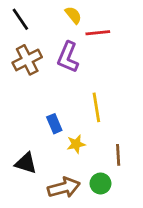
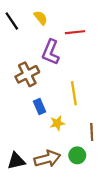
yellow semicircle: (73, 15) -> (41, 18), moved
brown cross: (27, 60) -> (27, 74), moved
black triangle: (26, 163) -> (16, 161), moved, turned -30

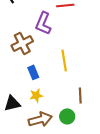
yellow star: (57, 123) -> (36, 95), moved
black triangle: (16, 161) -> (12, 103), moved

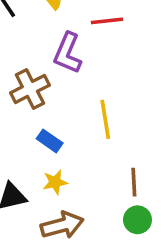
blue rectangle: (33, 72) -> (50, 141), turned -32
green circle: (67, 116) -> (137, 220), moved

